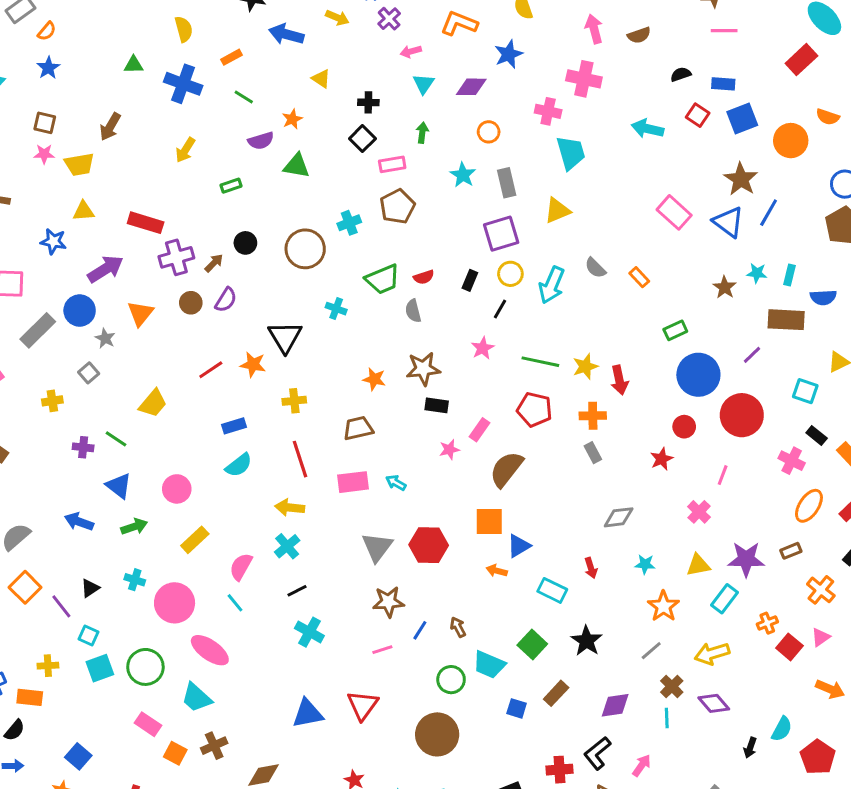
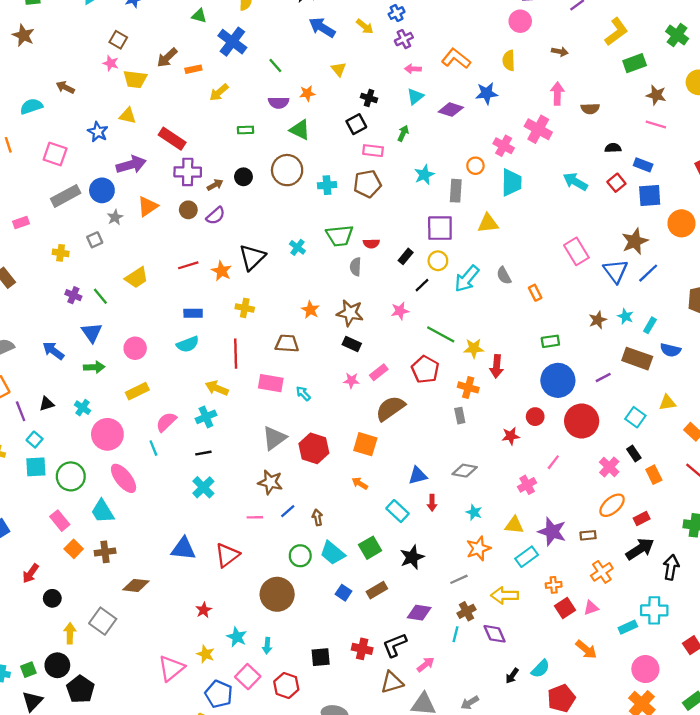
orange rectangle: (231, 57) -> (193, 69), moved
orange circle: (489, 132) -> (475, 166), moved
brown circle: (305, 249) -> (287, 170), moved
blue triangle: (519, 546) -> (418, 476), moved

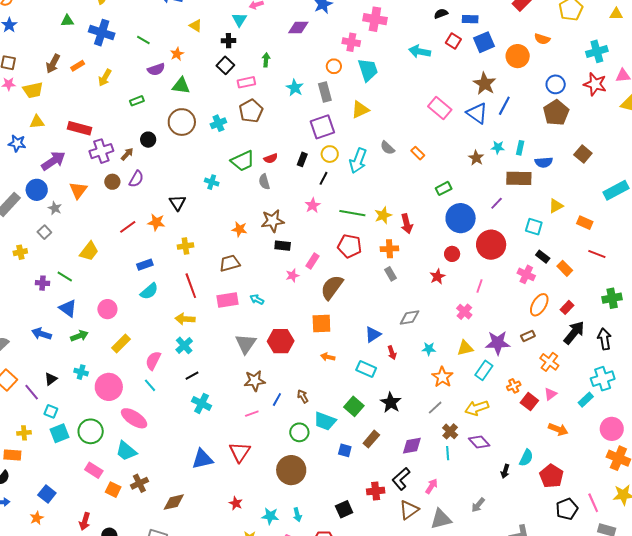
cyan triangle: (415, 96) -> (239, 20), moved
black triangle: (252, 257) -> (178, 203), size x0.7

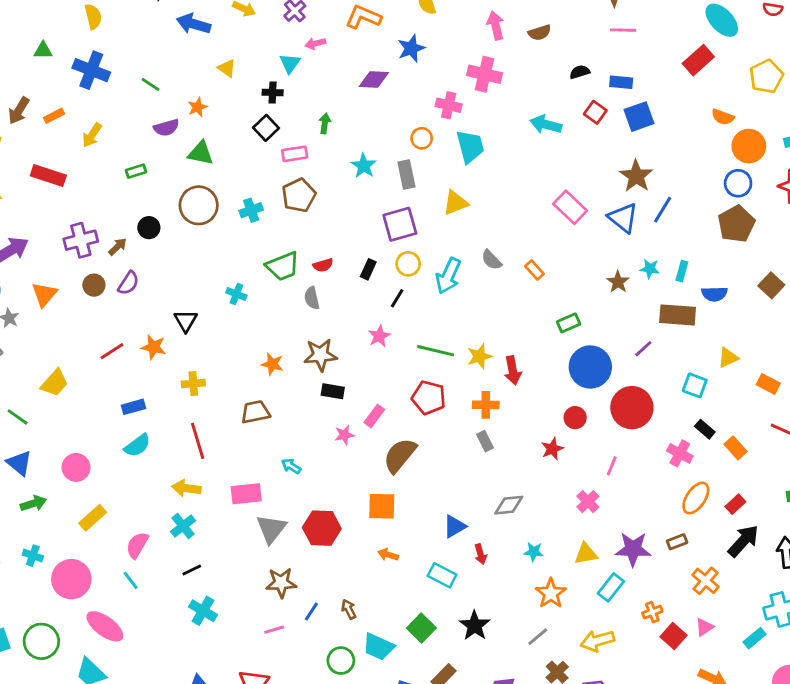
orange circle: (518, 56) -> (749, 146), moved
red rectangle: (80, 128) -> (48, 176), moved
pink rectangle: (228, 300) -> (246, 494), moved

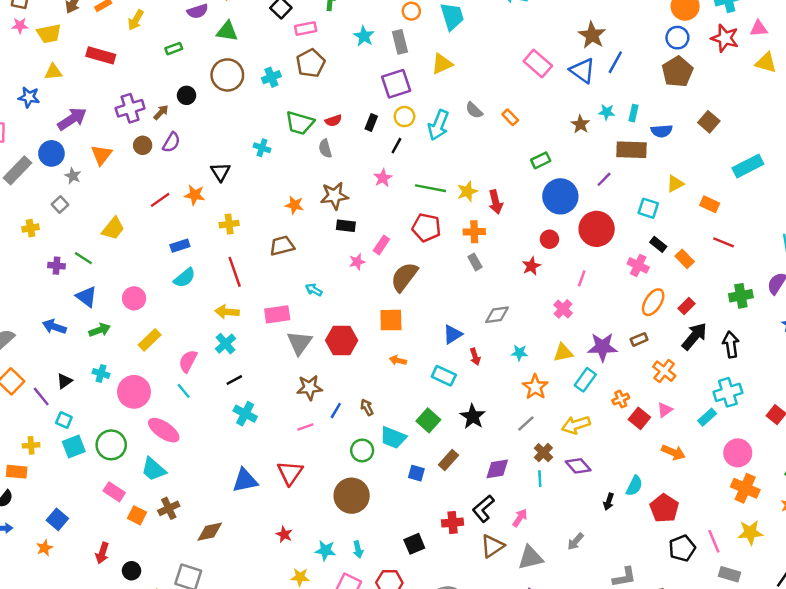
green trapezoid: (283, 266) -> (300, 123), turned 40

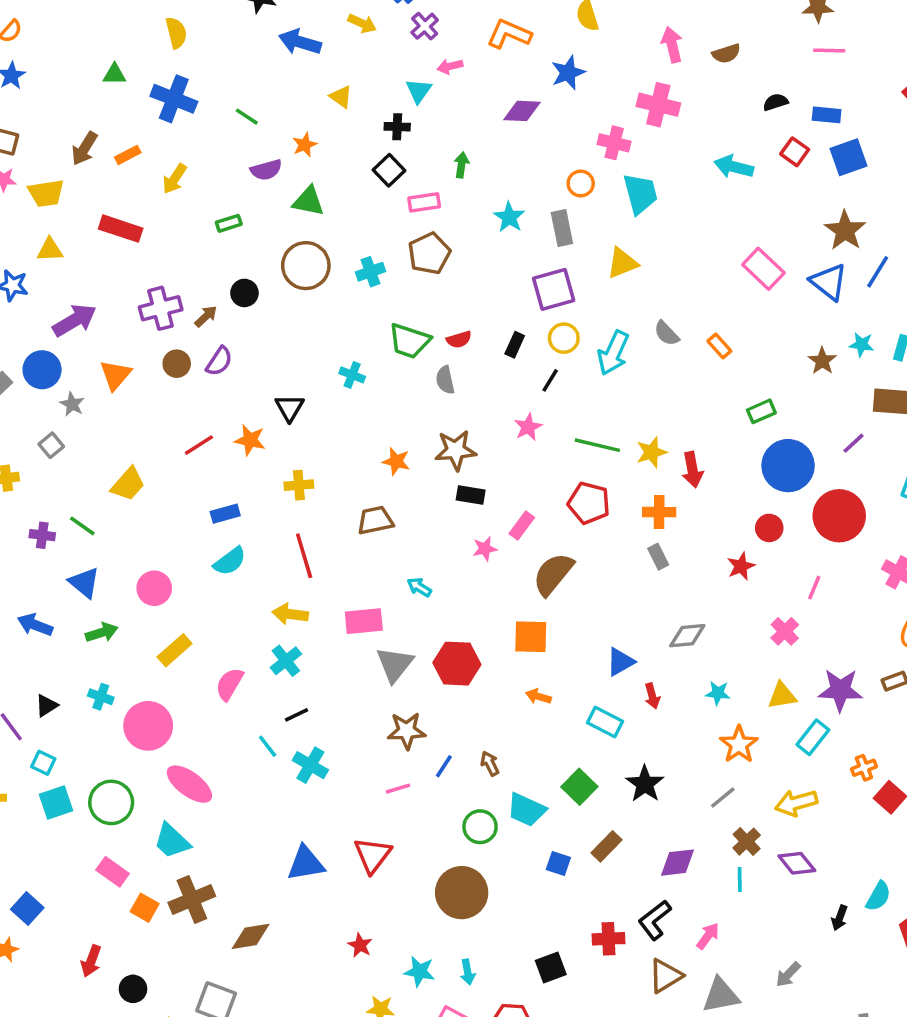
cyan line: (184, 391) -> (268, 746), moved
brown cross: (169, 508) -> (192, 899), size x1.4

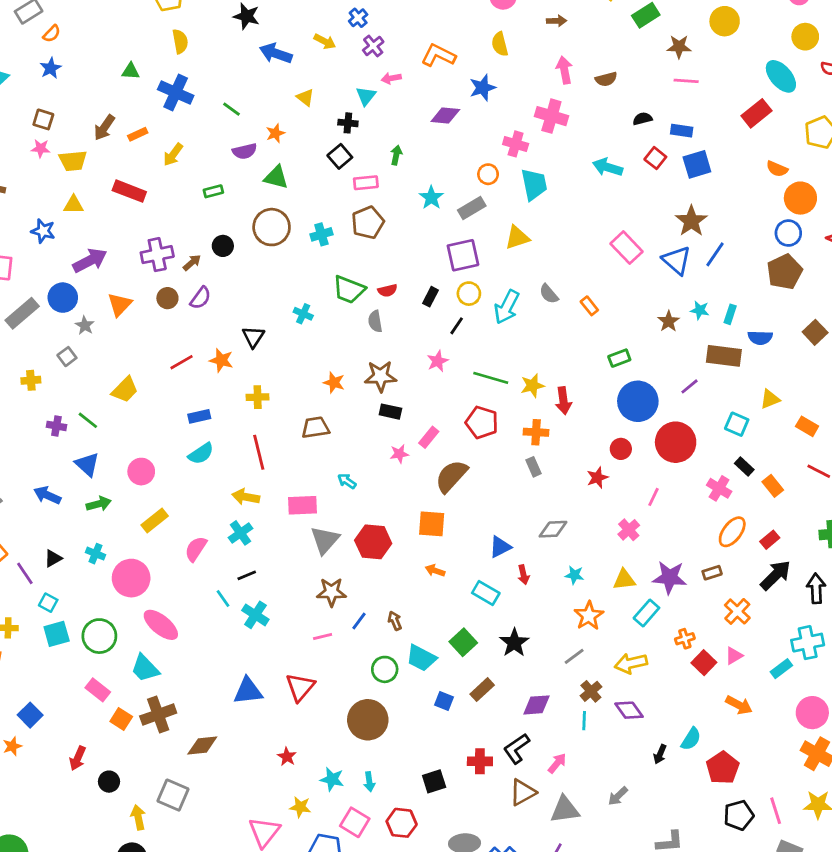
gray rectangle: (562, 228) -> (472, 208), turned 68

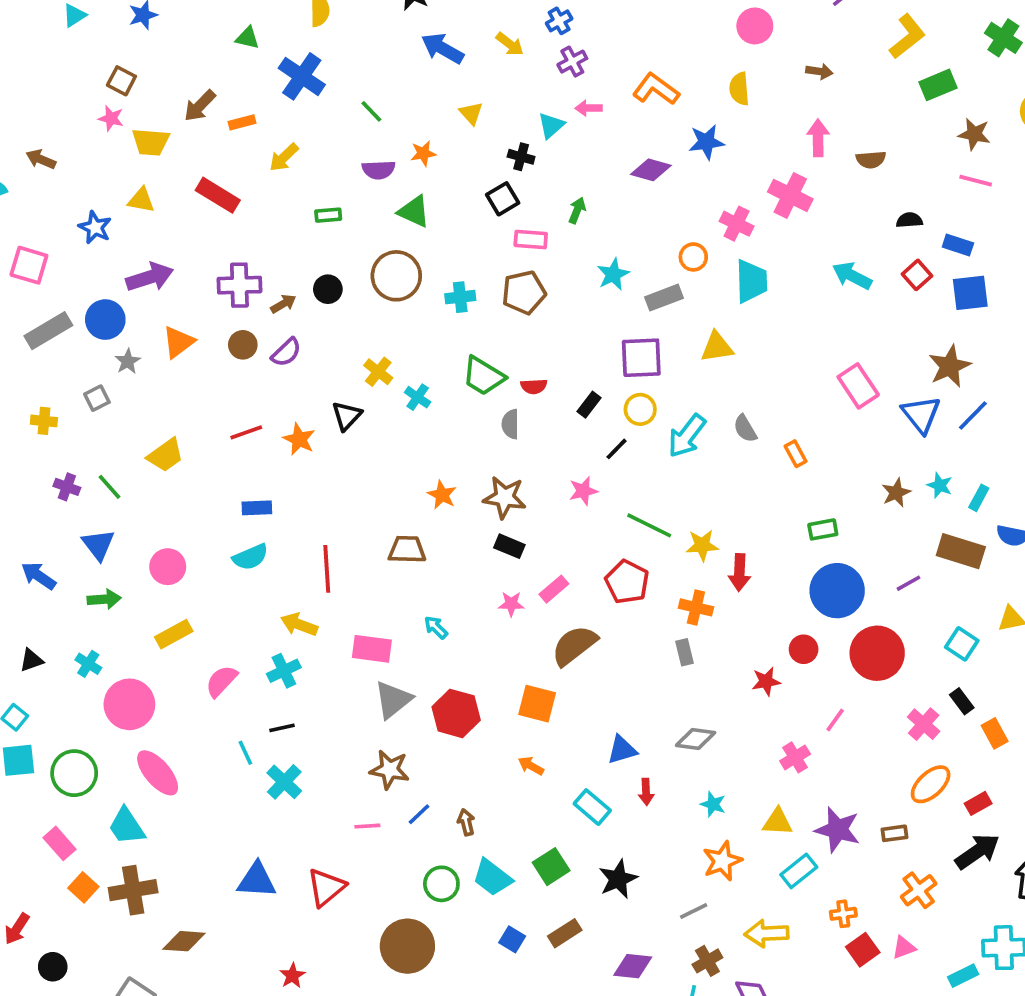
yellow cross: (258, 397) -> (378, 372), moved, turned 30

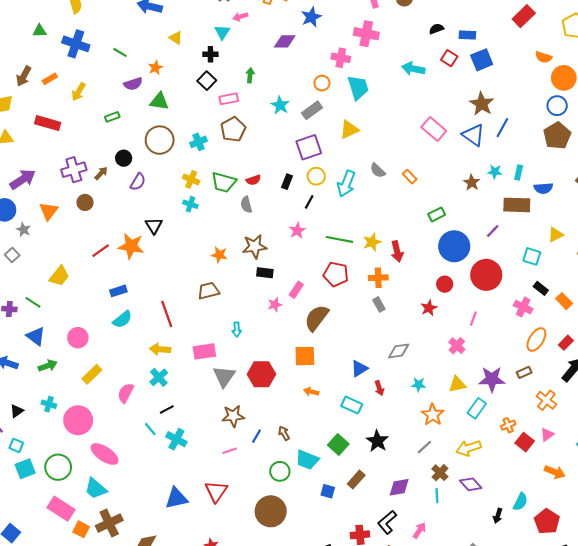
purple semicircle: (286, 352) -> (138, 182), moved
yellow cross: (378, 372) -> (191, 179), moved
orange star: (299, 439) -> (131, 246), size x1.4
cyan arrow: (436, 627) -> (237, 330), turned -120
pink rectangle: (59, 843) -> (61, 509), size x1.4

